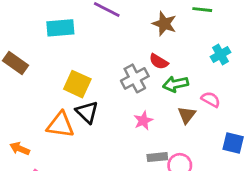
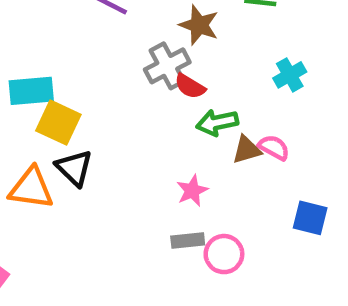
cyan rectangle: (60, 28) -> (31, 91), moved
gray cross: (135, 78) -> (167, 66), moved
brown triangle: (187, 115) -> (247, 150), moved, turned 36
pink star: (143, 121) -> (192, 191), moved

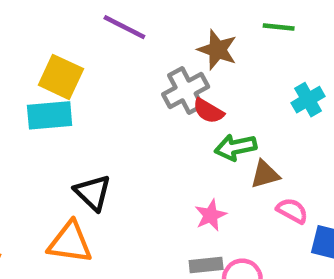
yellow square: (58, 123) -> (61, 77), moved
pink semicircle: (274, 147) -> (292, 211), moved
orange triangle: (31, 188) -> (70, 242), moved

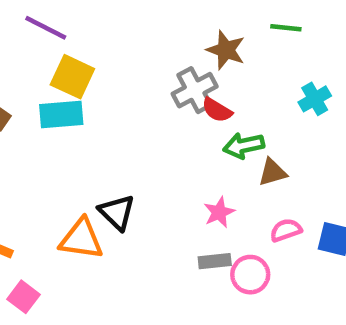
purple line: (124, 27) -> (46, 28), moved
black triangle: (93, 193) -> (117, 212), moved
pink semicircle: (292, 211) -> (286, 230), moved, turned -48

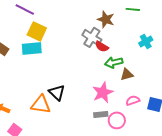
gray cross: (195, 90) -> (92, 37), turned -30
pink star: (219, 212) -> (103, 92), size x1.5

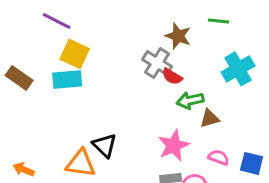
cyan cross: (146, 41) -> (238, 69), size x1.5
pink semicircle: (133, 100) -> (219, 157), turned 40

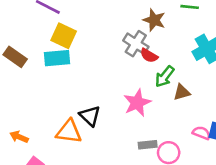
green arrow: (190, 100) -> (165, 76), turned -40
pink star: (174, 145) -> (137, 103), moved
pink semicircle: (219, 157) -> (201, 133), moved

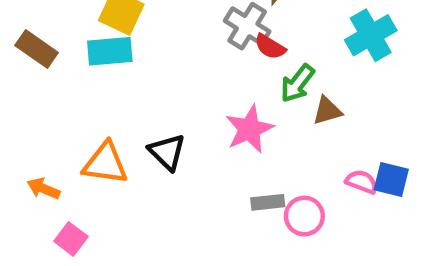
orange triangle: (69, 132) -> (105, 163), moved

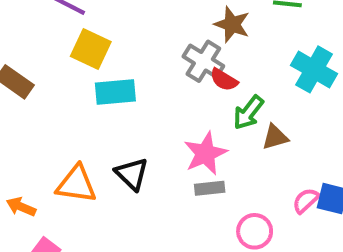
cyan cross: (371, 35) -> (314, 69), turned -30
cyan rectangle: (110, 51) -> (115, 92), moved
pink semicircle: (362, 182) -> (306, 201), turned -64
gray rectangle: (268, 202) -> (210, 188), moved

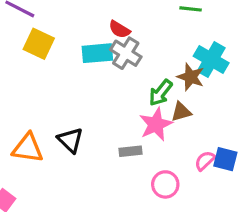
brown star: (232, 24) -> (191, 77), moved
red semicircle: (224, 80) -> (119, 29), moved
cyan rectangle: (115, 92) -> (97, 53), moved
pink star: (205, 153) -> (156, 124), moved

